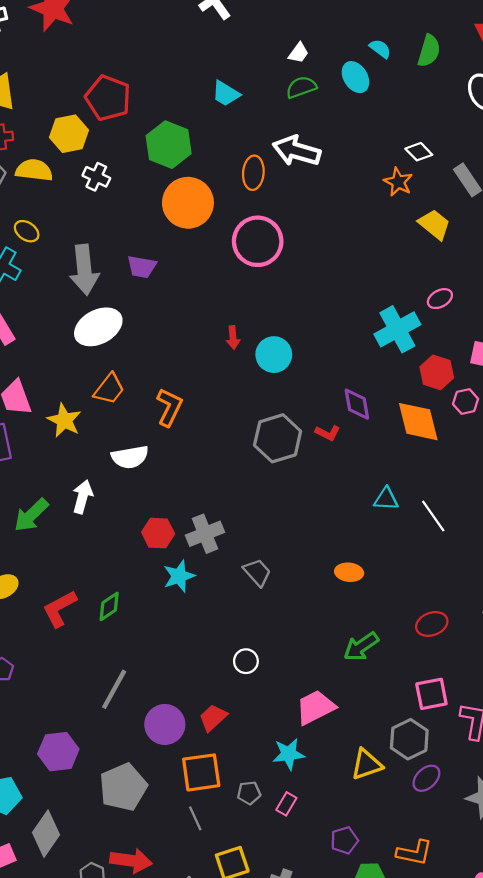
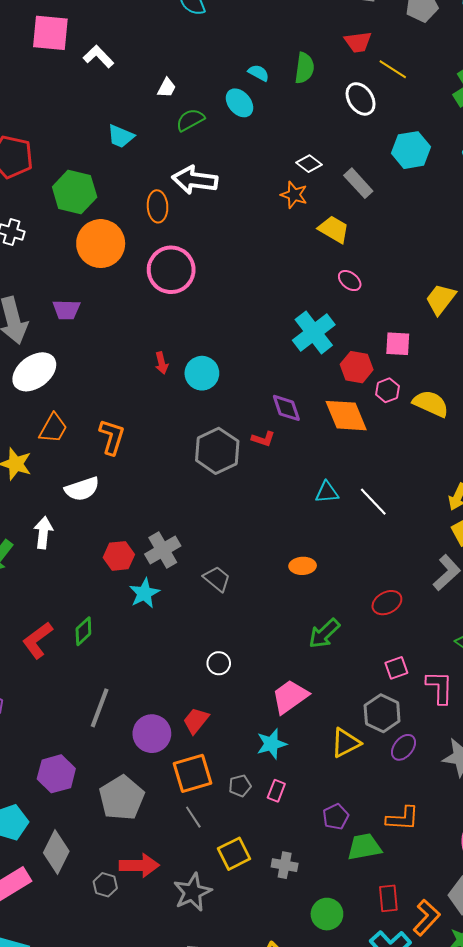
white trapezoid: (299, 53) -> (167, 88), moved
pink ellipse: (440, 299) -> (350, 281), moved, turned 75
pink square: (431, 694) -> (396, 668), size x0.7

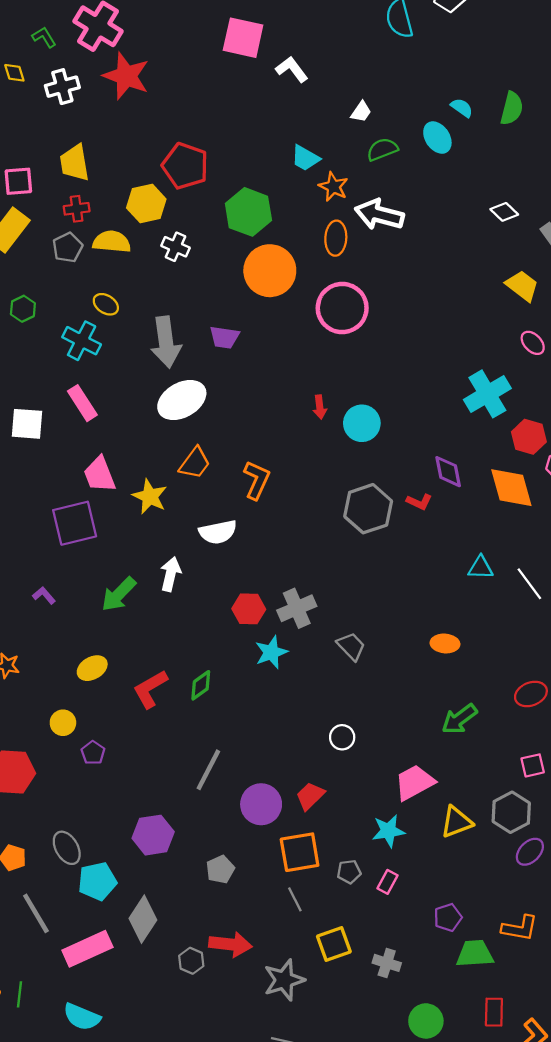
orange star: (294, 195) -> (333, 187), moved
yellow triangle: (346, 743) -> (456, 822), moved
gray pentagon: (122, 798) -> (220, 869), size x0.6

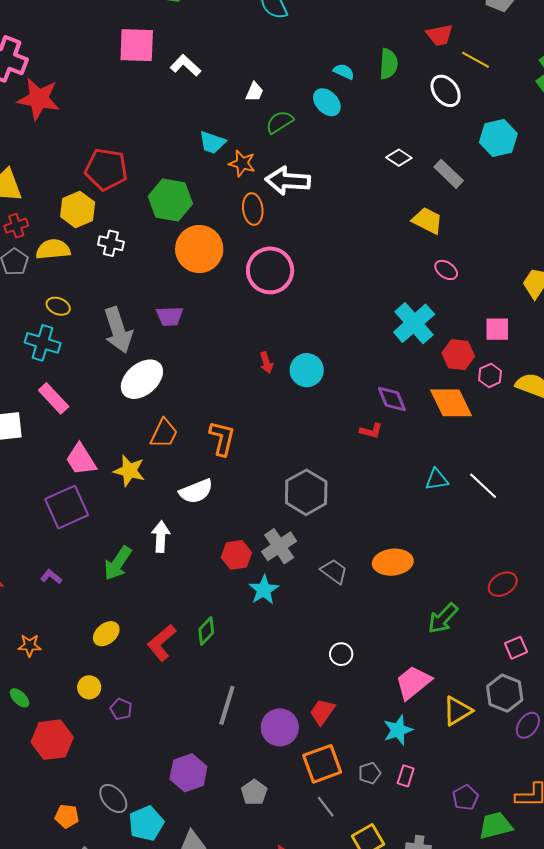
gray hexagon: (368, 509) -> (306, 492), moved
orange ellipse: (445, 643) -> (393, 562), moved, size x1.5

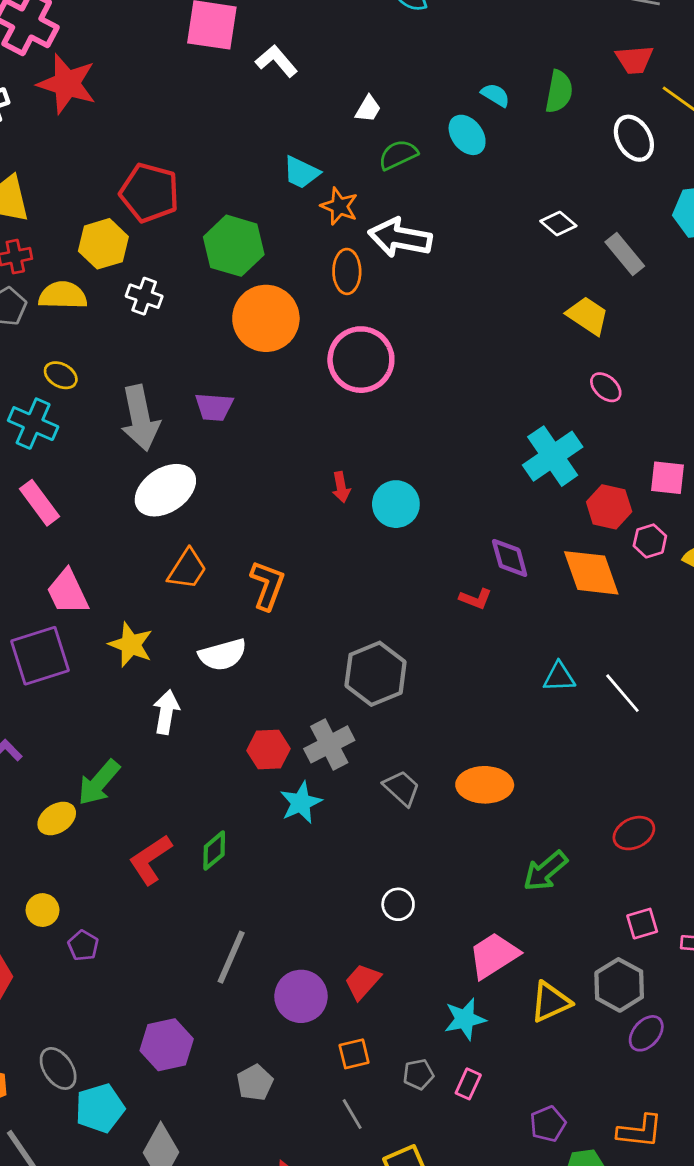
yellow star: (129, 471) -> (131, 645), moved
green arrow: (118, 563) -> (99, 783), moved
yellow ellipse: (106, 634) -> (57, 818), moved
orange square: (322, 764) -> (354, 1054), size x0.6

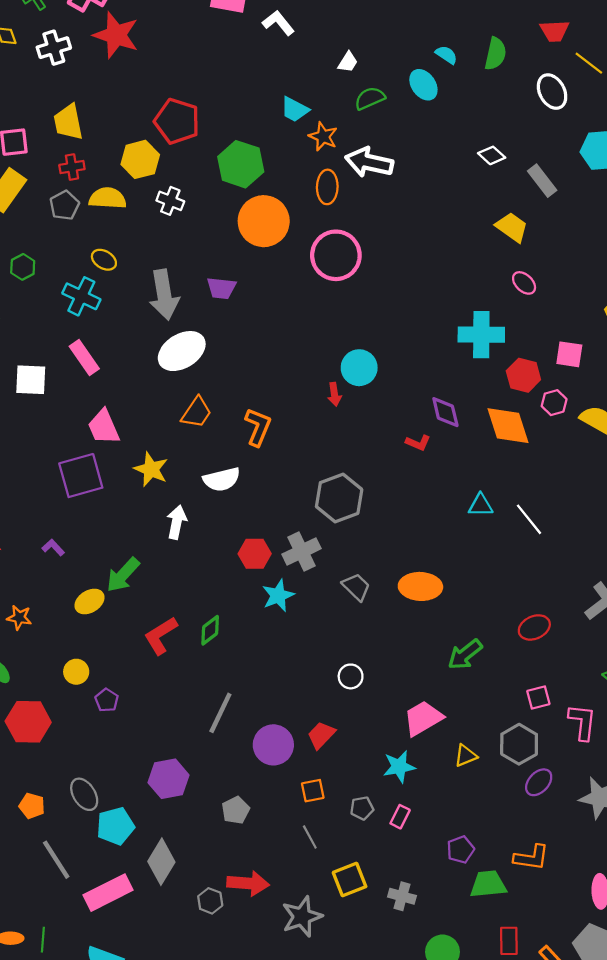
cyan cross: (553, 456) -> (481, 335), turned 33
red arrow: (341, 487) -> (334, 394), moved
yellow triangle: (550, 1002) -> (466, 756), size x0.7

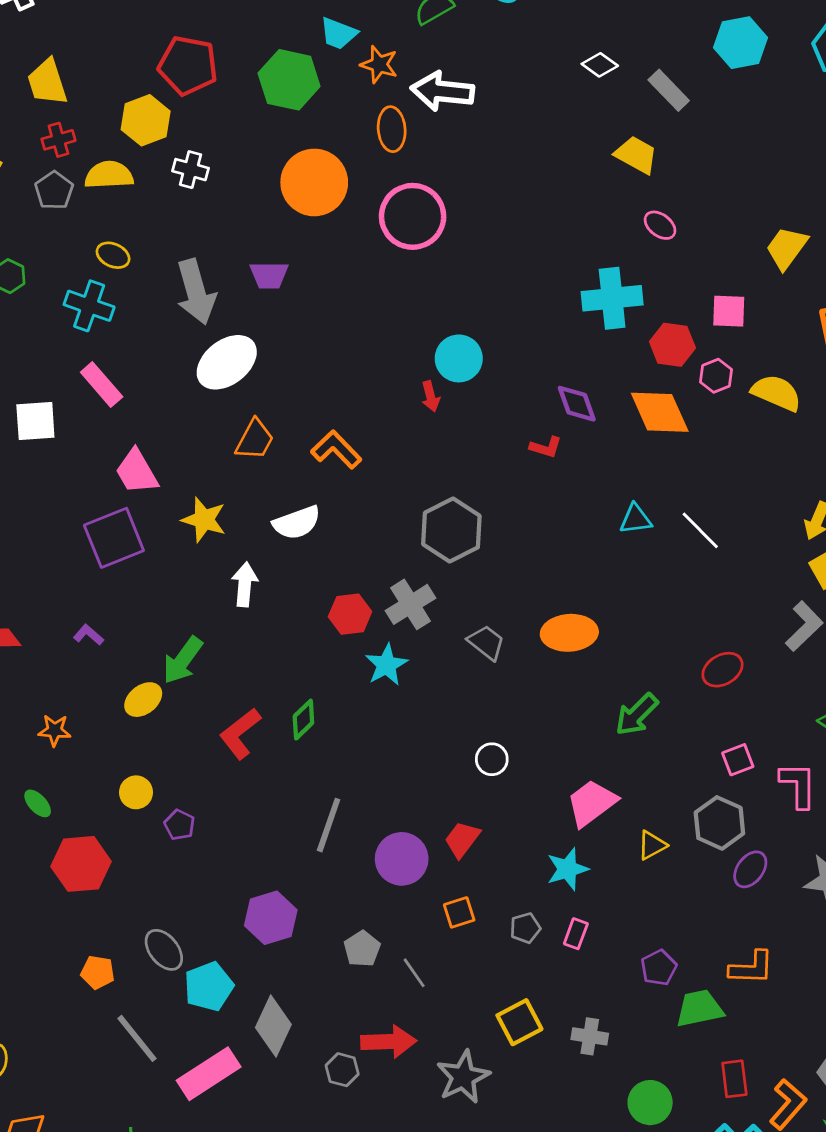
green hexagon: (241, 164) -> (289, 80), moved
orange L-shape: (258, 427) -> (336, 450), turned -60
gray line: (310, 837) -> (414, 973), moved

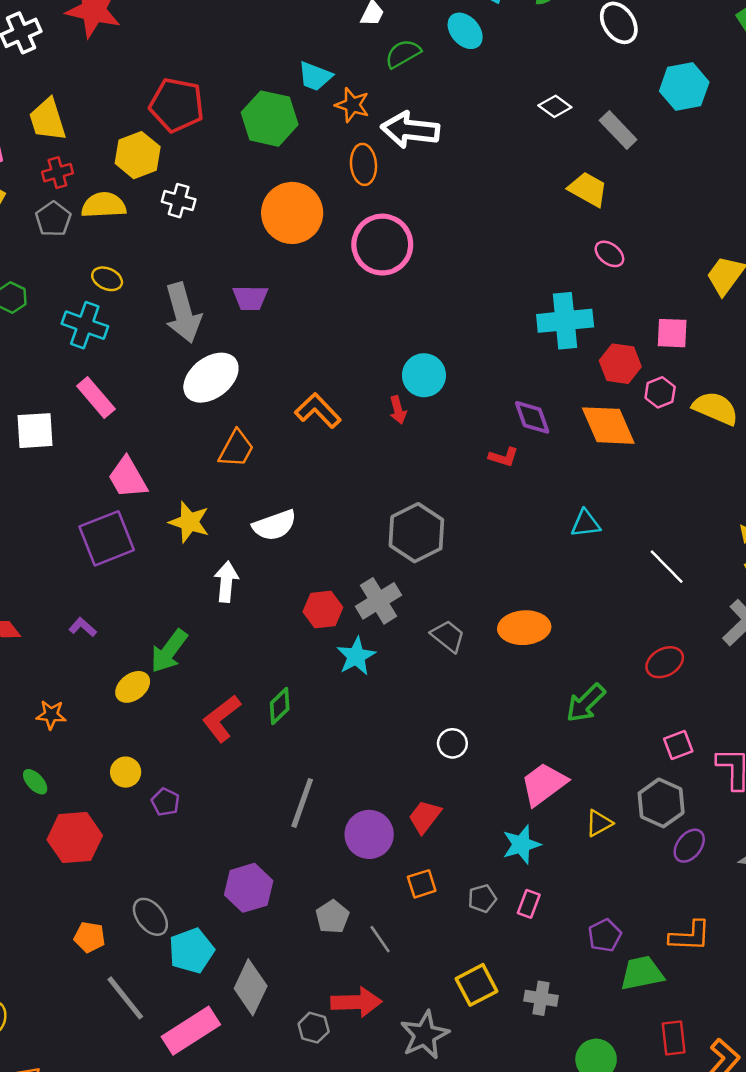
orange L-shape: (336, 450) -> (318, 411), moved
white line: (700, 530) -> (667, 567), moved

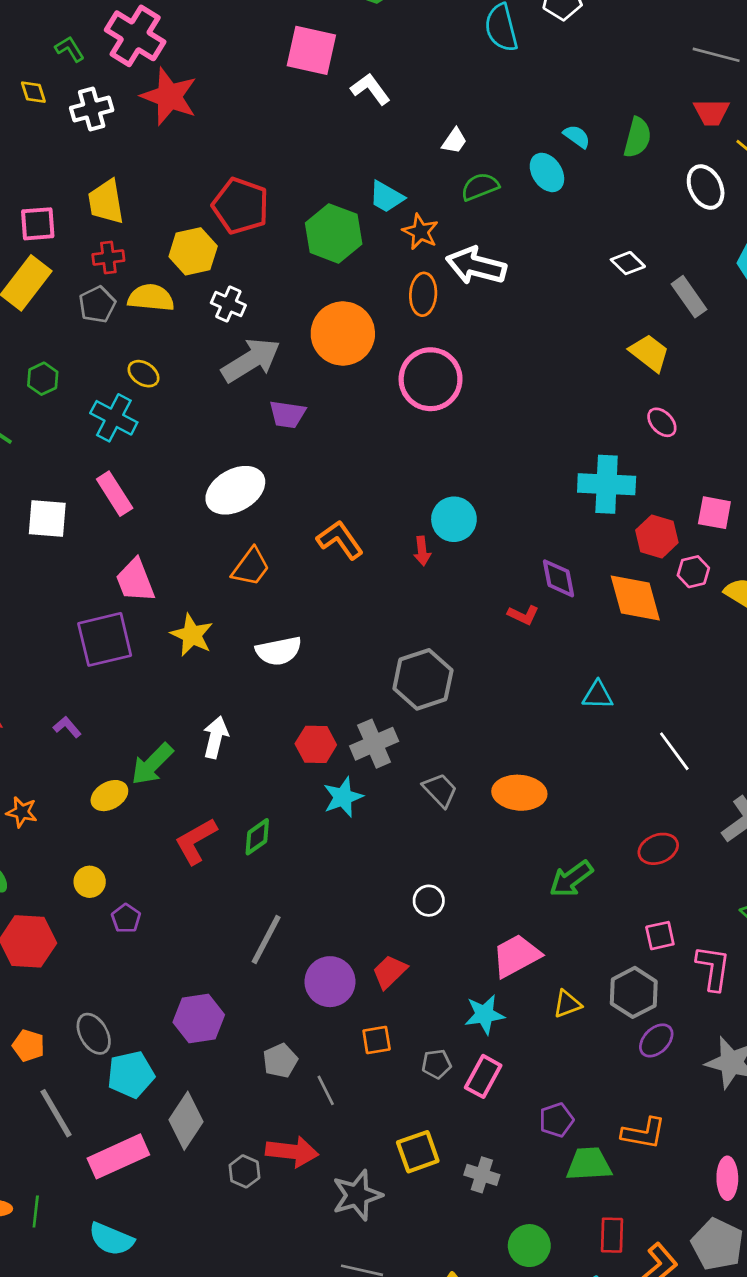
gray arrow: (183, 313) -> (251, 360), moved, turned -114
white arrow: (226, 582) -> (216, 737), moved
pink rectangle: (529, 904) -> (483, 1076), size x1.4

